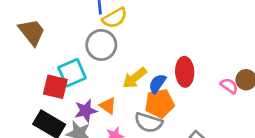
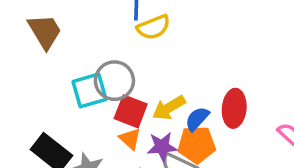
gray circle: (101, 45) -> (114, 81), moved
red square: (55, 87) -> (131, 111), moved
purple star: (86, 111) -> (162, 147), moved

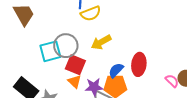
yellow arrow: (169, 108) -> (101, 42), moved

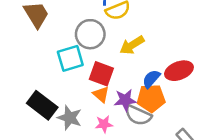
gray circle: (66, 46) -> (90, 34), moved
red ellipse: (139, 64) -> (179, 71), turned 65

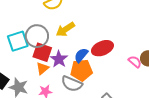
gray circle: (90, 34) -> (37, 36), moved
orange triangle: (101, 94) -> (42, 68), turned 40
purple star: (125, 100) -> (59, 59), moved, turned -30

